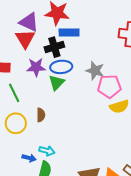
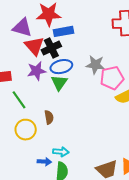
red triangle: (25, 39) -> (34, 46), moved

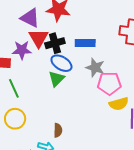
blue rectangle: (64, 31) -> (85, 43), moved
blue ellipse: (61, 67) -> (61, 63), turned 35
purple star: (37, 71) -> (22, 50), moved
brown semicircle: (49, 117) -> (58, 130), moved

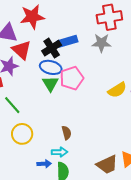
black cross: (55, 43) -> (52, 48), moved
gray star: (95, 68) -> (101, 43), moved
pink pentagon: (109, 83) -> (72, 78), moved

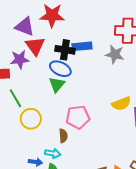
black cross: (52, 48) -> (65, 50), turned 30
pink pentagon: (72, 78) -> (78, 117), moved
yellow circle: (22, 134) -> (31, 119), moved

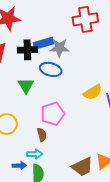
gray star: (115, 54) -> (59, 48), moved
blue ellipse: (60, 69) -> (51, 69), moved

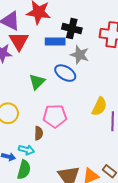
blue rectangle: (43, 43) -> (55, 42), moved
black cross: (27, 50) -> (72, 29), moved
yellow semicircle: (93, 92) -> (99, 107), turned -48

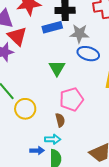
blue ellipse: (65, 73) -> (88, 54), moved
green triangle: (37, 82) -> (57, 68), moved

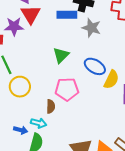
blue ellipse: (88, 54) -> (95, 66), moved

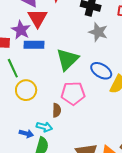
blue rectangle: (67, 15) -> (34, 45), moved
purple star: (14, 26) -> (21, 30), turned 30
green triangle: (61, 55) -> (67, 59), size x1.4

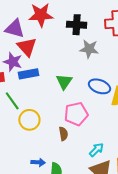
green triangle: (67, 59) -> (64, 82), size x0.7
cyan arrow: (44, 127) -> (96, 150), moved, turned -49

